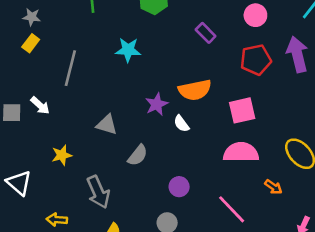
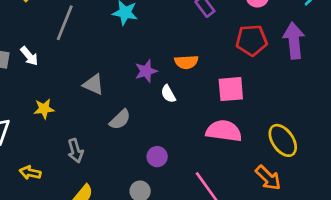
orange semicircle: (195, 90) -> (186, 62), size x0.7
orange arrow: (273, 187) -> (268, 178), moved, size x1.5
gray arrow: (98, 192) -> (75, 151), size x0.7

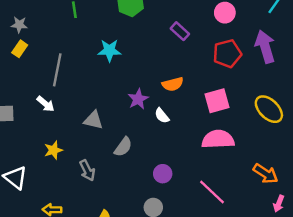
white arrow: (29, 56) -> (46, 104), moved
yellow ellipse: (283, 140) -> (269, 109), moved
gray arrow: (75, 151) -> (87, 170), moved

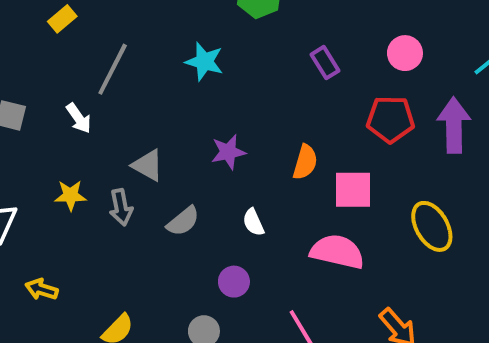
orange semicircle: (173, 84) -> (305, 162), moved, turned -75
white semicircle: (162, 116) -> (253, 222), moved
gray arrow: (87, 170) -> (121, 207), moved

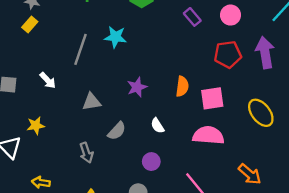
purple rectangle: (325, 63) -> (192, 17), moved
gray line: (113, 69) -> (81, 49), moved
gray triangle: (148, 165) -> (92, 102), turned -30
yellow star: (70, 195) -> (36, 126), moved
gray arrow: (121, 207) -> (86, 153), moved

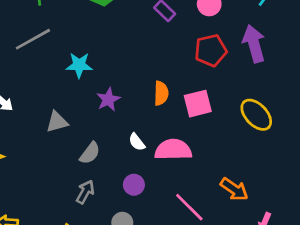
cyan star: (115, 37) -> (79, 65), moved
gray line: (81, 49) -> (33, 39), moved, turned 48
pink semicircle: (208, 135) -> (173, 150), moved
gray arrow: (86, 153) -> (85, 192), moved, turned -126
orange arrow: (250, 174) -> (234, 189), moved

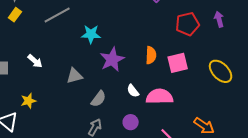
purple arrow: (254, 44) -> (219, 19), size x0.6
purple star: (108, 99) -> (112, 60), size x1.4

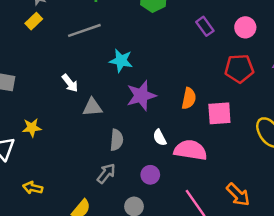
white arrow: (35, 61) -> (70, 83), moved
gray semicircle: (98, 99) -> (117, 140), turned -42

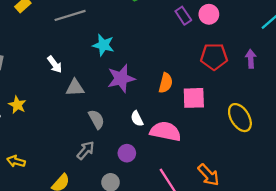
pink circle: (245, 27) -> (209, 14), moved
yellow star: (32, 128) -> (17, 105), turned 30
gray semicircle: (117, 140) -> (96, 119), turned -36

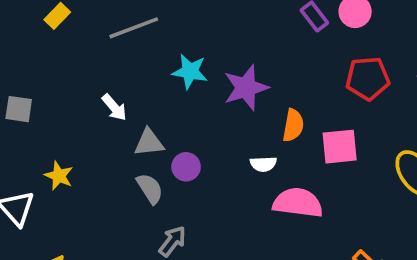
purple star: (121, 78) -> (246, 88), moved
gray semicircle: (96, 119) -> (150, 188), moved
white semicircle: (137, 119) -> (263, 164), moved, turned -63
purple circle: (127, 153) -> (186, 167), moved

